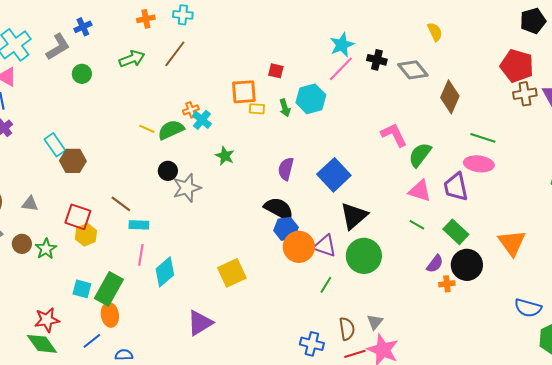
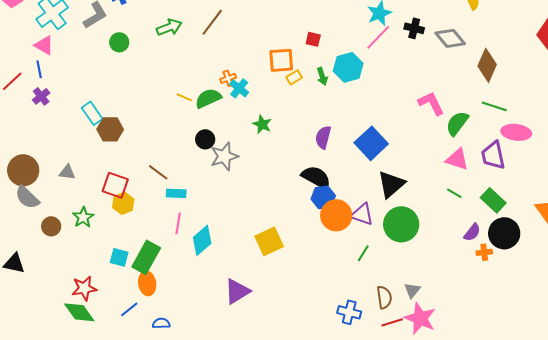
yellow rectangle: (257, 109) -> (294, 77), turned -35
green line: (483, 138) -> (494, 106), moved
brown circle: (22, 244) -> (51, 226), moved

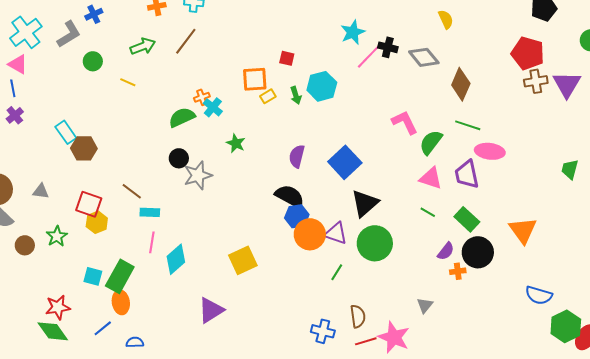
pink line: (378, 37) -> (369, 56), moved
yellow line: (184, 97) -> (128, 82), moved
gray triangle: (412, 290) -> (425, 305), moved

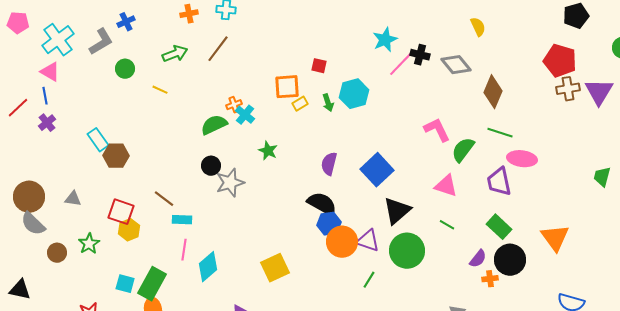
pink triangle: (431, 178) -> (446, 186), moved
green line: (428, 212) -> (447, 225), moved

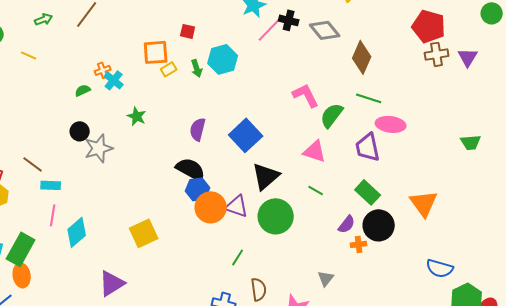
green arrow: (175, 54) -> (44, 19), size x0.7
purple triangle: (599, 92) -> (468, 57), size x0.7
green semicircle: (214, 125) -> (83, 90), size x0.6
green trapezoid: (602, 177) -> (471, 142), turned -110
green line: (369, 280) -> (238, 257), moved

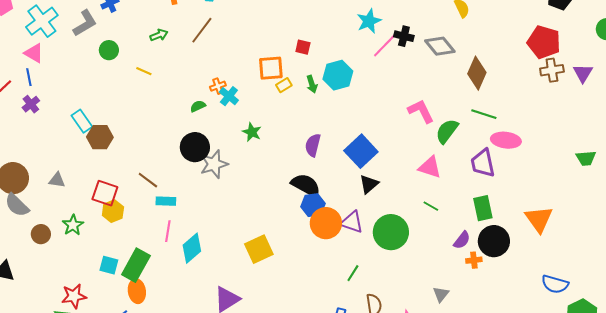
black circle: (80, 131) -> (195, 147), size x1.5
black triangle: (266, 176) -> (369, 184), moved, size x0.7
green rectangle: (368, 192) -> (483, 208), turned 35

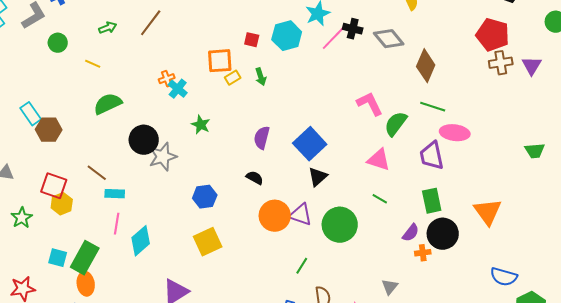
cyan hexagon: (338, 75) -> (287, 36), moved
green semicircle: (198, 106) -> (108, 104), moved, size x1.8
black semicircle: (306, 185) -> (255, 178), size x0.6
blue hexagon: (313, 205) -> (205, 197), moved

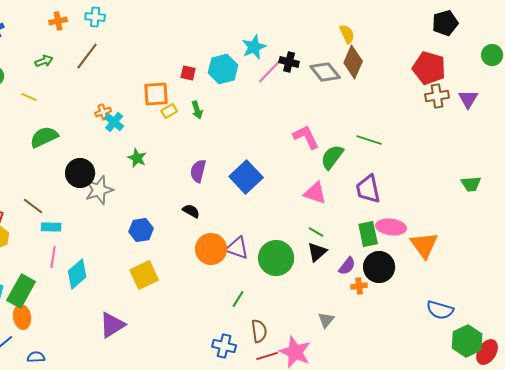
brown diamond: (426, 66) -> (353, 62), moved
pink ellipse: (455, 133) -> (391, 227), moved
black triangle: (318, 177) -> (317, 252), moved

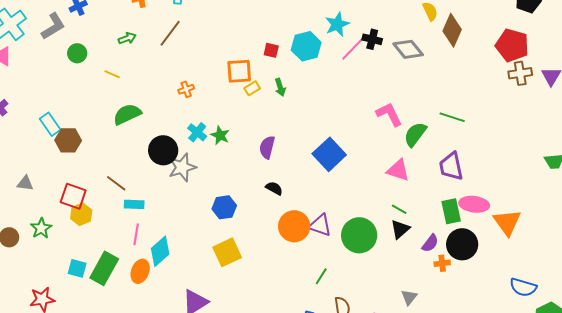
brown diamond: (353, 62) -> (452, 30), moved
cyan cross: (114, 122) -> (197, 132), moved
purple semicircle: (198, 171) -> (267, 147), moved
orange ellipse: (22, 317) -> (140, 271), moved, turned 30

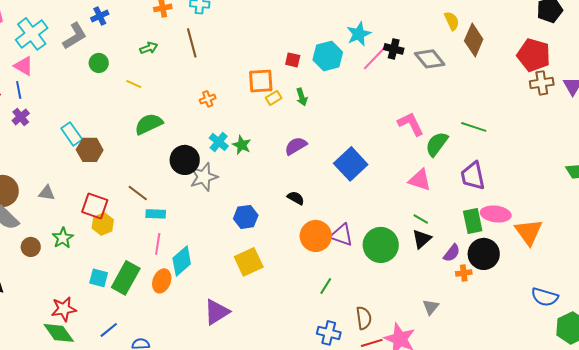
brown line: (170, 33) -> (192, 43), turned -52
purple semicircle: (267, 147) -> (296, 146), moved, turned 45
green line: (321, 276) -> (326, 286), moved

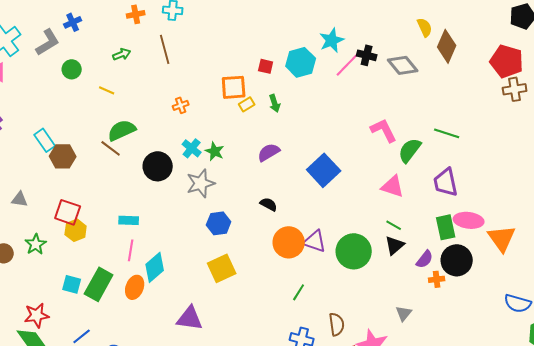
gray star: (204, 177) -> (201, 183), moved
brown line: (138, 193) -> (111, 148), moved
purple triangle: (217, 312) -> (190, 318), turned 40

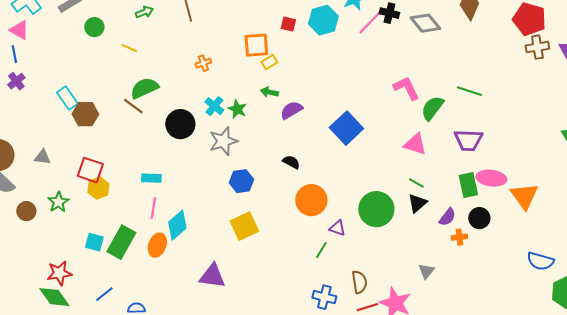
green arrow: (275, 103) -> (269, 92), moved, turned 120
purple trapezoid: (446, 182) -> (468, 140), turned -76
purple triangle: (315, 241) -> (337, 228), moved, size x0.7
black circle: (457, 260) -> (479, 218), size x0.7

